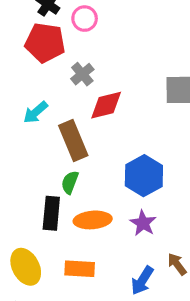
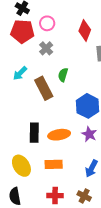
pink circle: (85, 19) -> (47, 23), moved
red diamond: (106, 105) -> (85, 30), moved, turned -50
green semicircle: (70, 182) -> (63, 75), moved

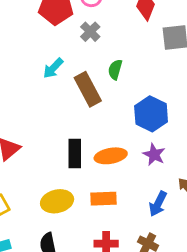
yellow ellipse: (21, 166) -> (57, 201), turned -70

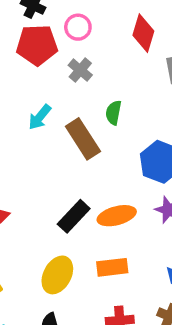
black rectangle: (75, 153) -> (74, 216), turned 48
yellow ellipse: (57, 201) -> (57, 275), turned -44

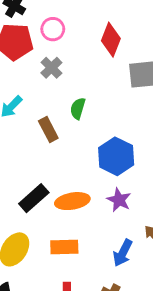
brown rectangle: (83, 139) -> (48, 130), size x0.7

